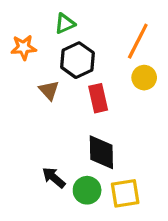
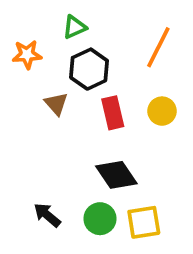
yellow circle: (144, 78) -> (162, 111), moved
black diamond: (101, 152) -> (116, 175), turned -33
black arrow: (54, 178) -> (47, 215), moved

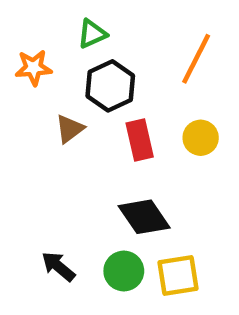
brown triangle: (56, 104) -> (70, 129), turned 35

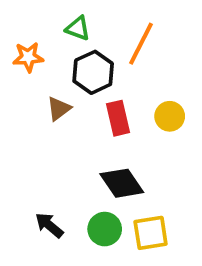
green triangle: (92, 34) -> (78, 28), turned 44
orange line: (196, 59) -> (141, 44), moved

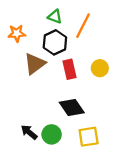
green triangle: (78, 28) -> (55, 17), moved
brown triangle: (59, 109) -> (35, 64), size x1.5
green circle: (105, 229) -> (52, 134), moved

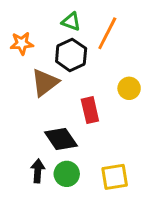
red rectangle: (70, 69) -> (90, 110), moved
black diamond: (72, 107) -> (61, 139), moved
black arrow: (29, 132) -> (38, 171), turned 54

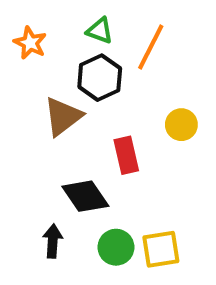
orange star: (22, 43) -> (30, 43), moved, turned 30
green circle: (67, 174) -> (116, 247), moved

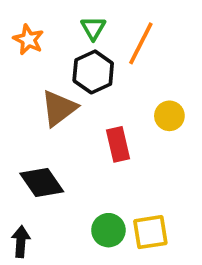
green triangle: (100, 31) -> (93, 28), turned 40
black diamond: (85, 196) -> (42, 183), moved
black arrow: (53, 241) -> (21, 242), moved

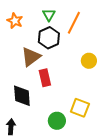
red rectangle: (118, 144) -> (45, 78), moved
black diamond: (42, 183) -> (22, 96), turned 30
yellow square: (150, 232) -> (80, 108), moved, turned 30

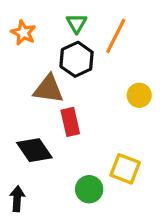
brown triangle: (31, 57) -> (48, 89), turned 45
black diamond: (22, 96) -> (34, 150), turned -30

